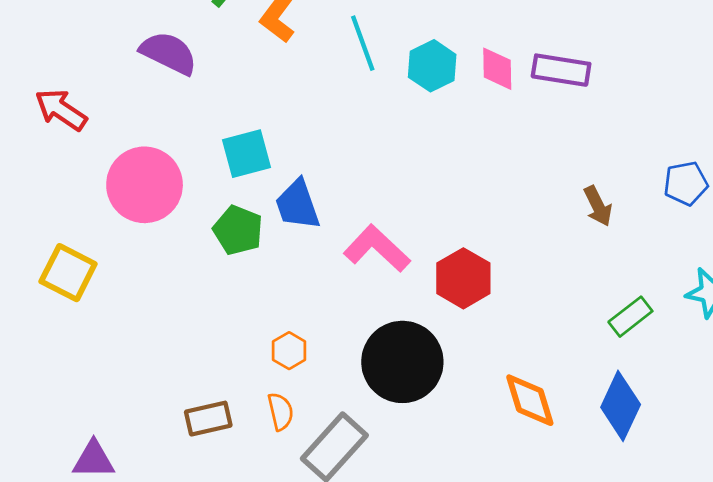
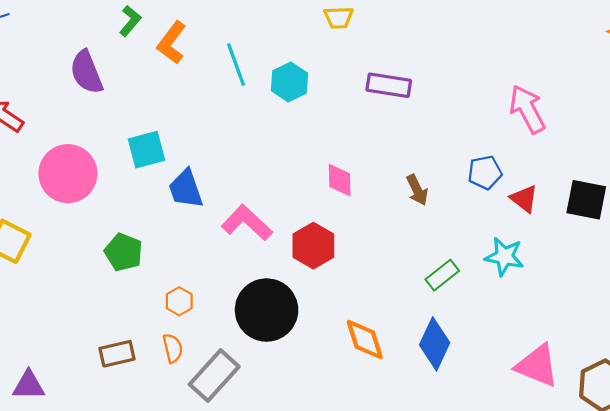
purple semicircle: (169, 53) -> (86, 72), turned -138
pink diamond: (497, 69) -> (340, 180), moved
green pentagon: (238, 230) -> (124, 252), moved

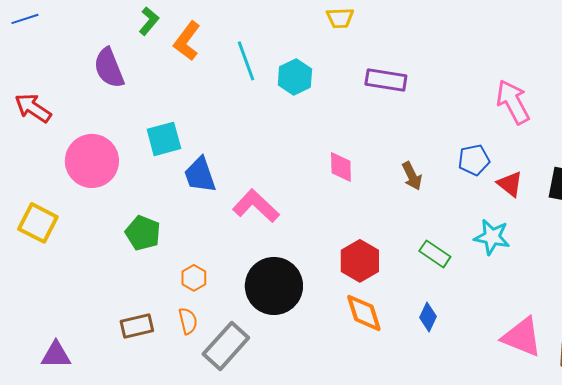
red hexagon: (313, 246) -> (360, 261), moved
green rectangle: (442, 275) -> (435, 254), turned 72
blue diamond: (435, 344) -> (428, 317), size x0.6

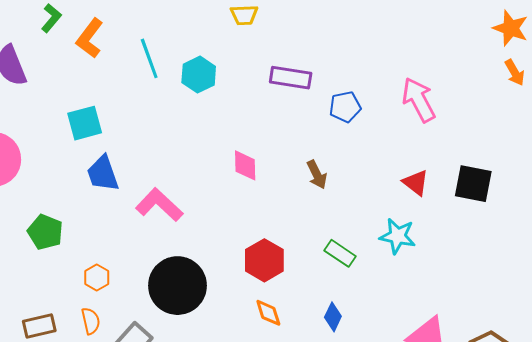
cyan square: (164, 139) -> (85, 123), moved
blue pentagon: (474, 160) -> (345, 107), moved
orange diamond: (364, 313) -> (268, 313), size x0.7

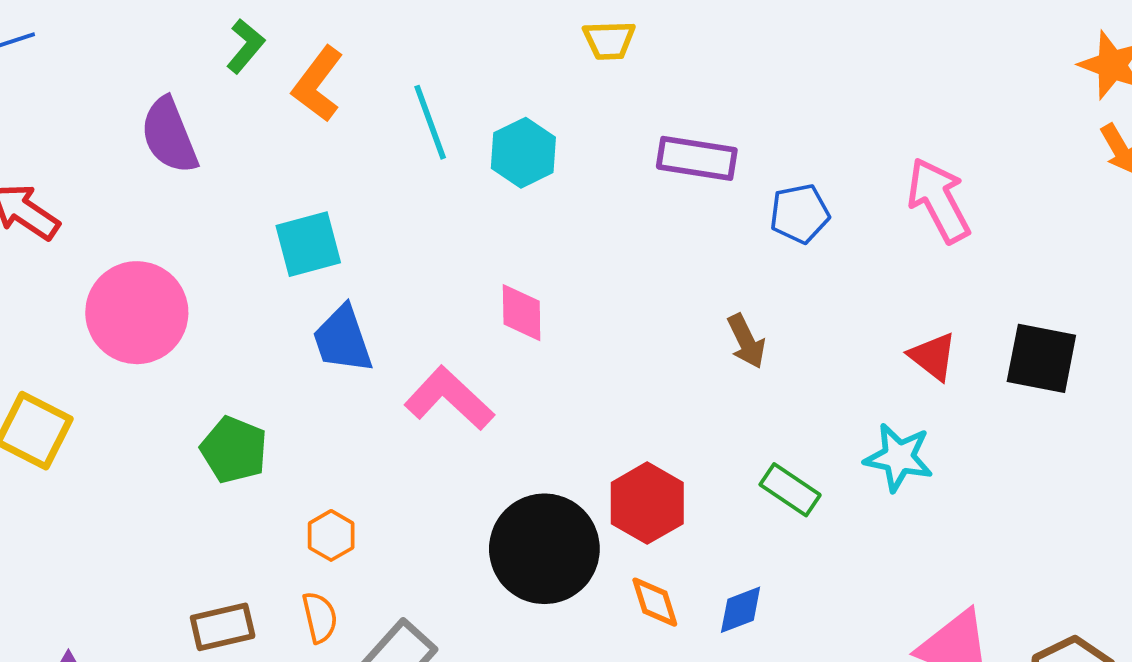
pink diamond: (245, 165) -> (522, 313), moved
black circle: (177, 286) -> (544, 549), moved
blue diamond: (333, 317) -> (741, 610), moved, turned 44

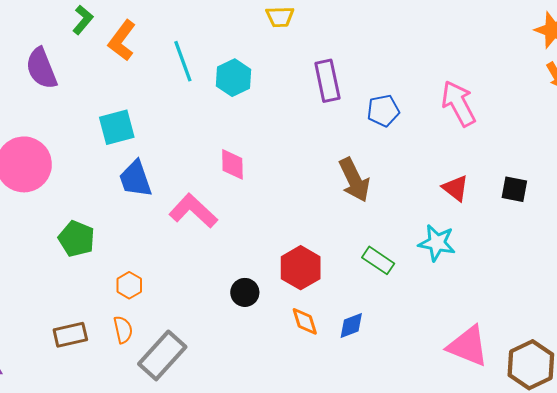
purple rectangle: (697, 158) -> (327, 81), turned 69
brown arrow: (746, 341) -> (354, 180), size x1.5
black square: (1041, 358) -> (514, 189), size x0.7
black circle: (544, 549) -> (245, 292), size x0.5

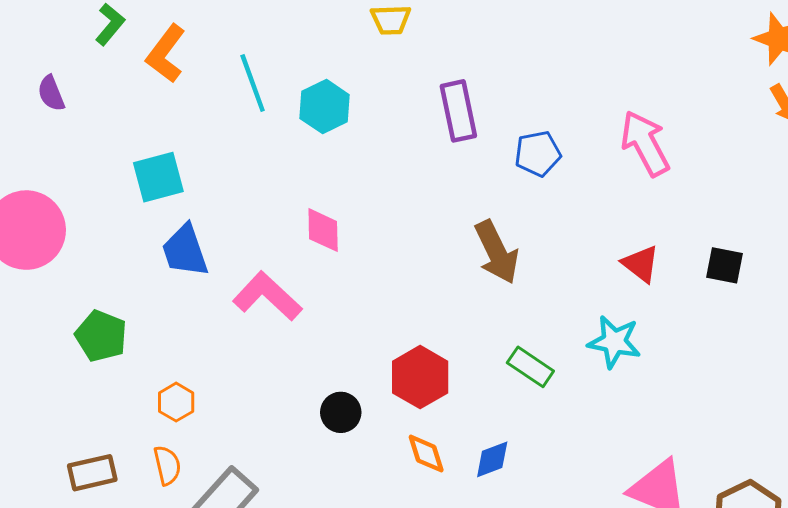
purple semicircle: (41, 68) -> (51, 93), size x0.6

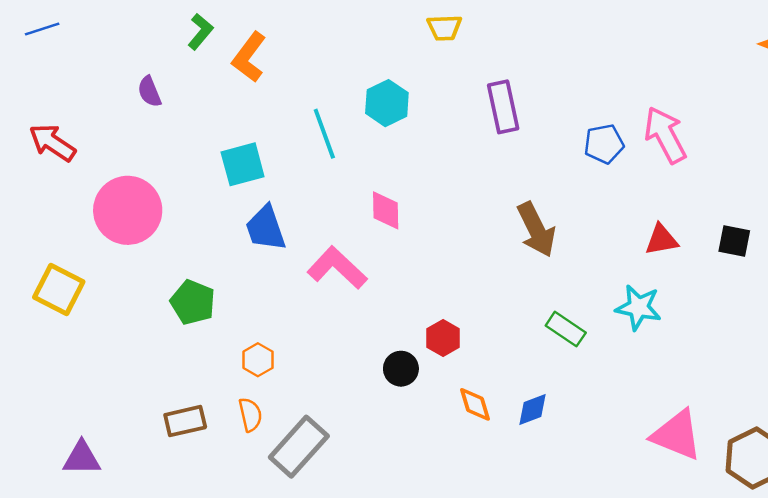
cyan line: (253, 83) -> (324, 134), moved
blue pentagon: (538, 154) -> (604, 144), moved
red triangle: (641, 264) -> (661, 240), turned -48
red hexagon: (420, 377) -> (443, 338), moved, size x0.7

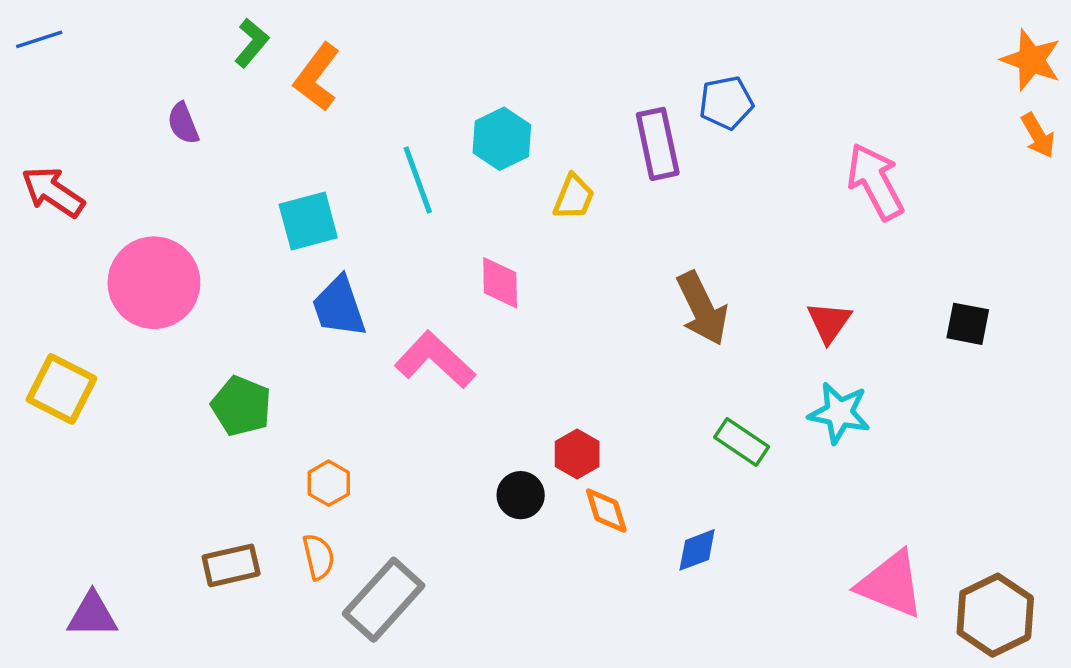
yellow trapezoid: (444, 28) -> (574, 197), moved, turned -66
blue pentagon: (604, 144) -> (726, 103), moved
red triangle: (661, 240) -> (829, 322), moved, turned -45
orange diamond: (475, 404) -> (606, 511), moved

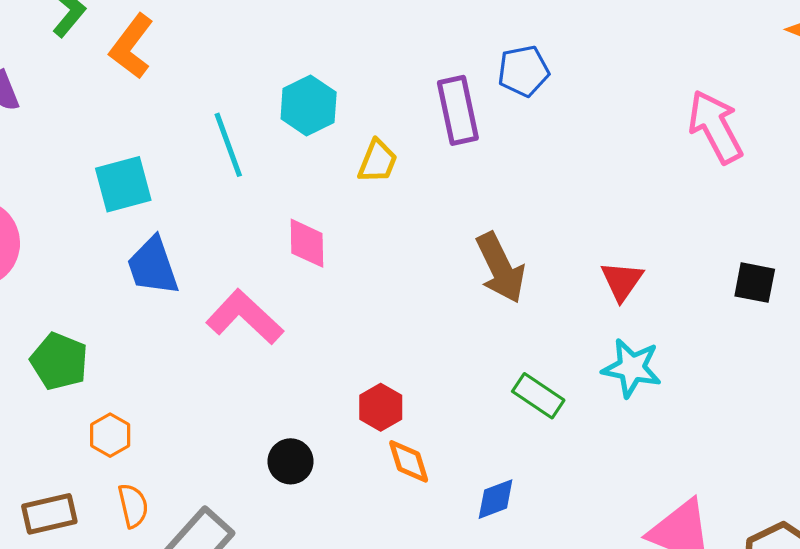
pink arrow: (875, 182) -> (715, 127), moved
orange hexagon: (329, 483) -> (110, 435), moved
black circle: (521, 495) -> (291, 461), moved

